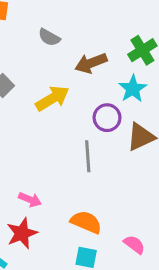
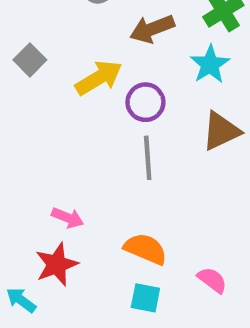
purple circle: (107, 118) -> (145, 102), moved

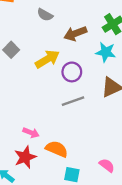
cyan star: (210, 64) -> (106, 52), turned -30
gray line: (148, 158) -> (73, 101), turned 75
orange semicircle: (145, 249) -> (57, 149), moved

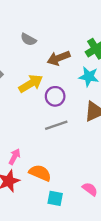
pink arrow: (31, 133) -> (14, 157), turned -84

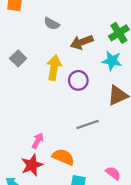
yellow arrow: (31, 84) -> (54, 68), turned -50
gray line: (56, 125) -> (88, 124), moved

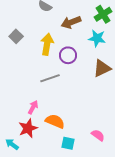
gray line: (88, 124) -> (50, 78), moved

